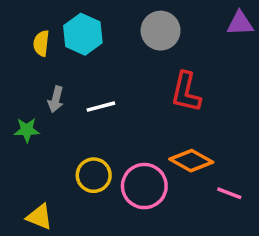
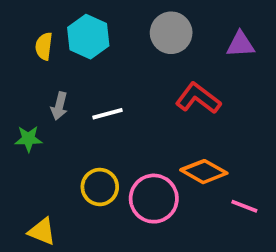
purple triangle: (240, 23) -> (241, 44), moved
red L-shape: (186, 92) -> (198, 98), turned 114

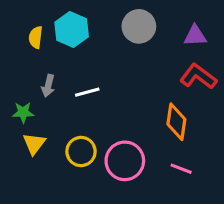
red L-shape: (198, 98) -> (198, 76), moved
orange diamond: (204, 172) -> (176, 122), moved, turned 69
pink line: (244, 206) -> (181, 169), moved
yellow triangle: (42, 231) -> (34, 144), moved, turned 45

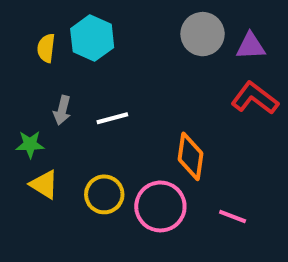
gray circle: (139, 26) -> (203, 34), moved
orange diamond: (176, 122) -> (190, 156), moved
yellow triangle: (34, 144) -> (44, 184), turned -35

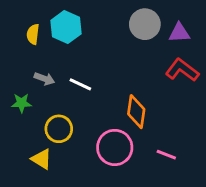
gray arrow: (62, 110) -> (44, 79), turned -84
white line: (112, 118) -> (80, 84), turned 40
yellow triangle: (44, 184) -> (42, 159), moved
yellow circle: (104, 194) -> (59, 129), moved

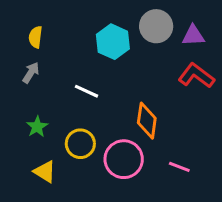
cyan hexagon: (66, 27) -> (113, 42), moved
gray arrow: (44, 79) -> (31, 73), moved, turned -78
green star: (22, 103) -> (37, 127), moved, turned -30
yellow circle: (59, 129) -> (80, 144), moved

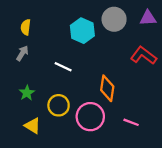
purple triangle: (193, 36) -> (148, 18), moved

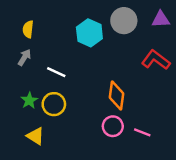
white line: (63, 67) -> (56, 72), moved
yellow circle: (59, 105) -> (54, 104), moved
pink circle: (90, 117) -> (113, 126), moved, size x0.7

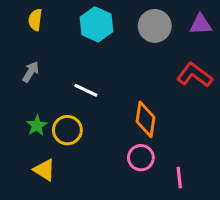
yellow semicircle: (28, 29) -> (35, 20), moved
cyan hexagon: (89, 33) -> (96, 24), moved
white line: (56, 72) -> (86, 90), moved
pink line: (142, 132) -> (179, 178), moved, turned 63

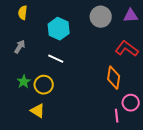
cyan hexagon: (96, 24) -> (59, 29), moved
orange diamond: (146, 119) -> (114, 78), moved
pink circle: (141, 158) -> (131, 103), moved
yellow triangle: (44, 170) -> (38, 111), moved

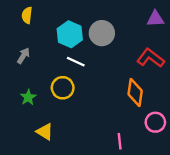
gray circle: (101, 17) -> (102, 33), moved
white line: (56, 59) -> (76, 62), moved
yellow circle: (44, 85) -> (63, 88), moved
pink line: (117, 116) -> (120, 141), moved

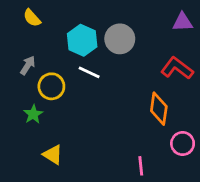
yellow semicircle: (27, 15) -> (32, 18), turned -49
yellow circle: (63, 88) -> (51, 86), moved

